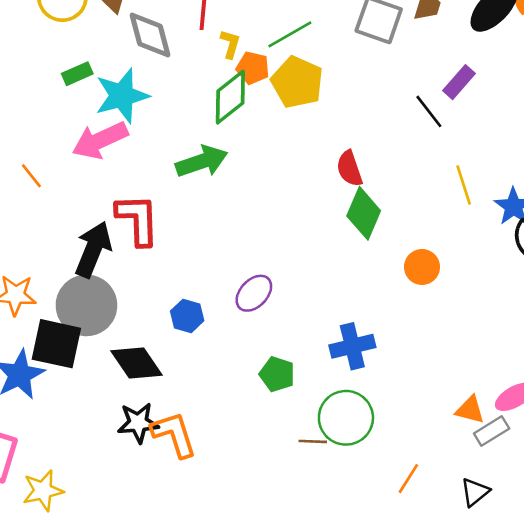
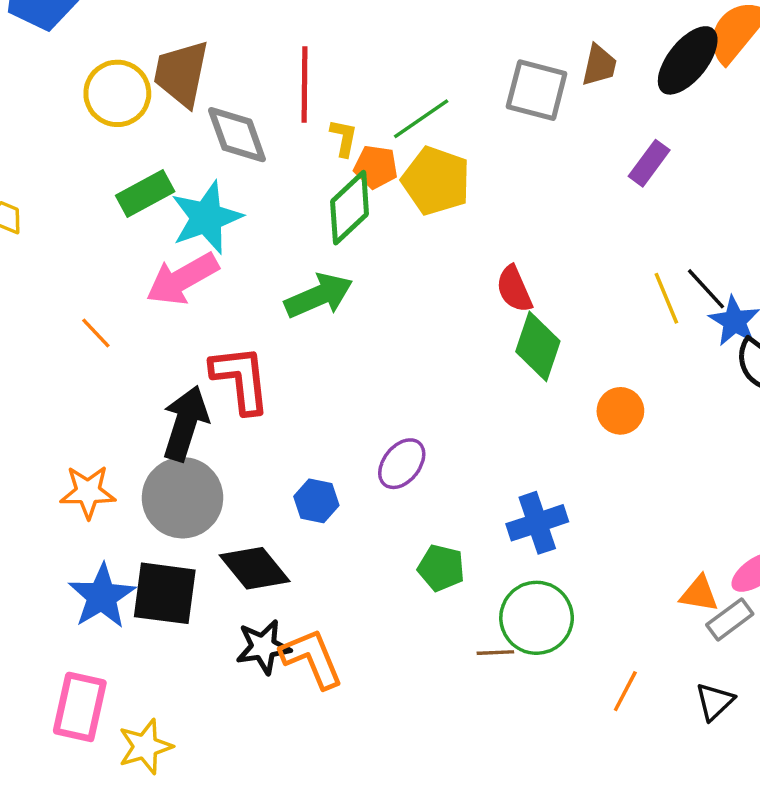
green rectangle: (77, 74) -> (145, 193), size x1.4
black line: (429, 111) -> (706, 289), moved
black square: (56, 344) -> (165, 593), moved

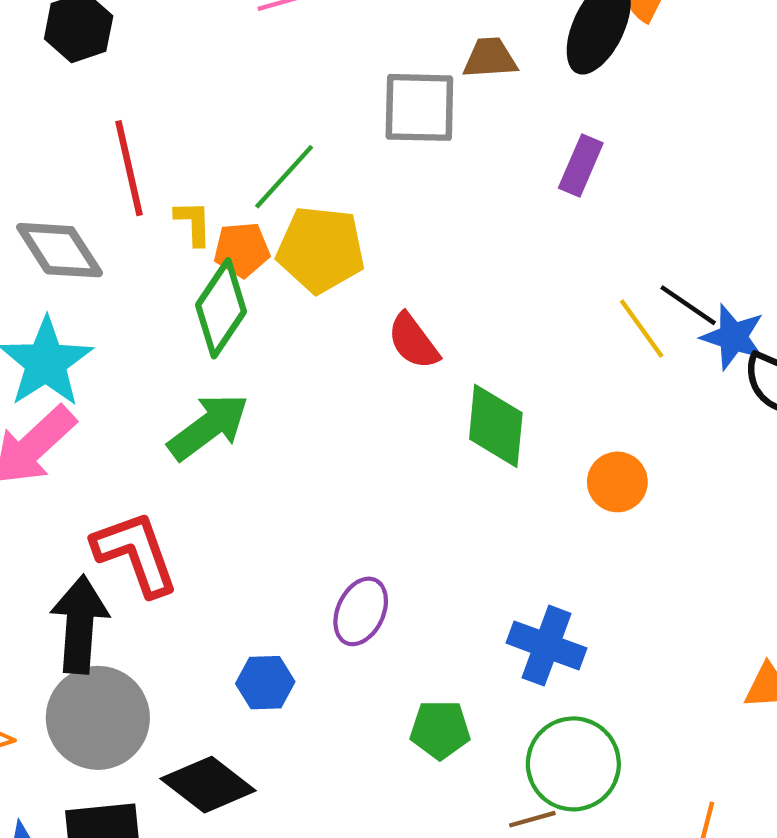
brown trapezoid: (599, 65) -> (490, 58), turned -93
red semicircle: (514, 289) -> (413, 341), moved
blue cross: (537, 523) -> (547, 646), turned -38

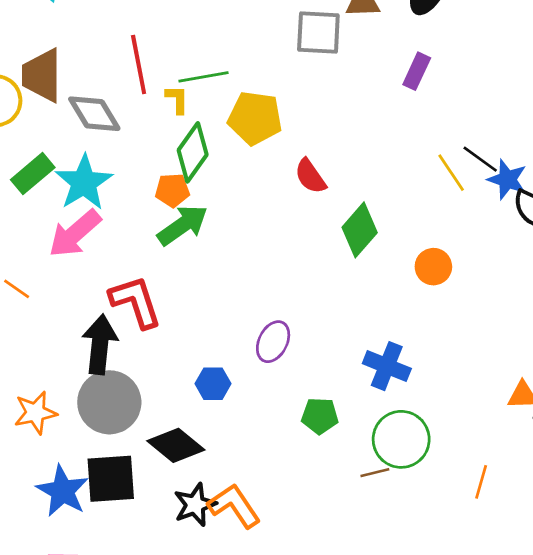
green line: (284, 177) -> (204, 77), moved, turned 36
orange pentagon: (242, 250) -> (172, 190), moved
green diamond: (496, 426) -> (360, 230), turned 34

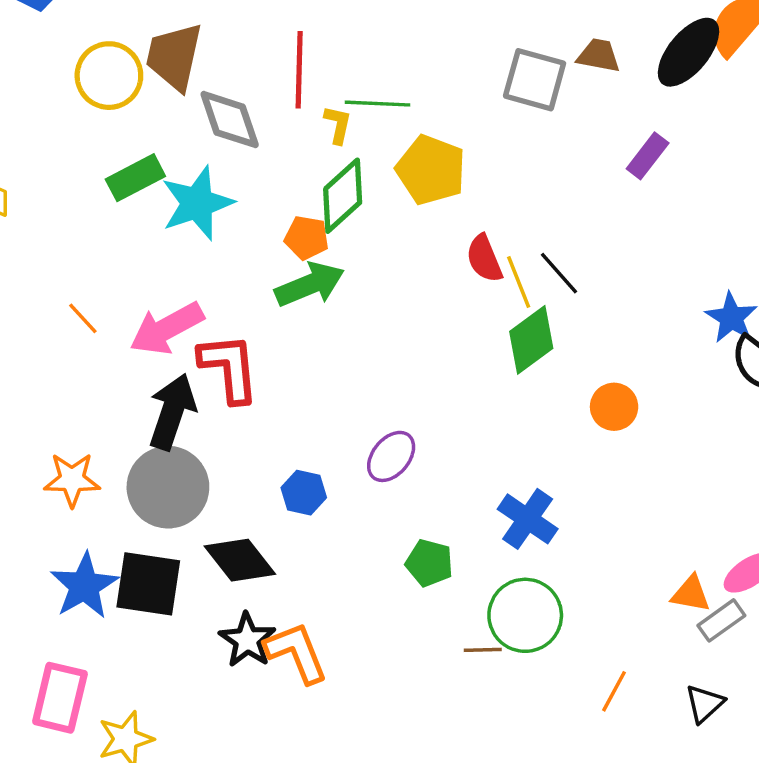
black line: (480, 159) -> (559, 273), moved
yellow line: (451, 173) -> (519, 282), moved
pink arrow: (75, 234) -> (167, 328), moved
black star: (195, 505) -> (247, 640), turned -30

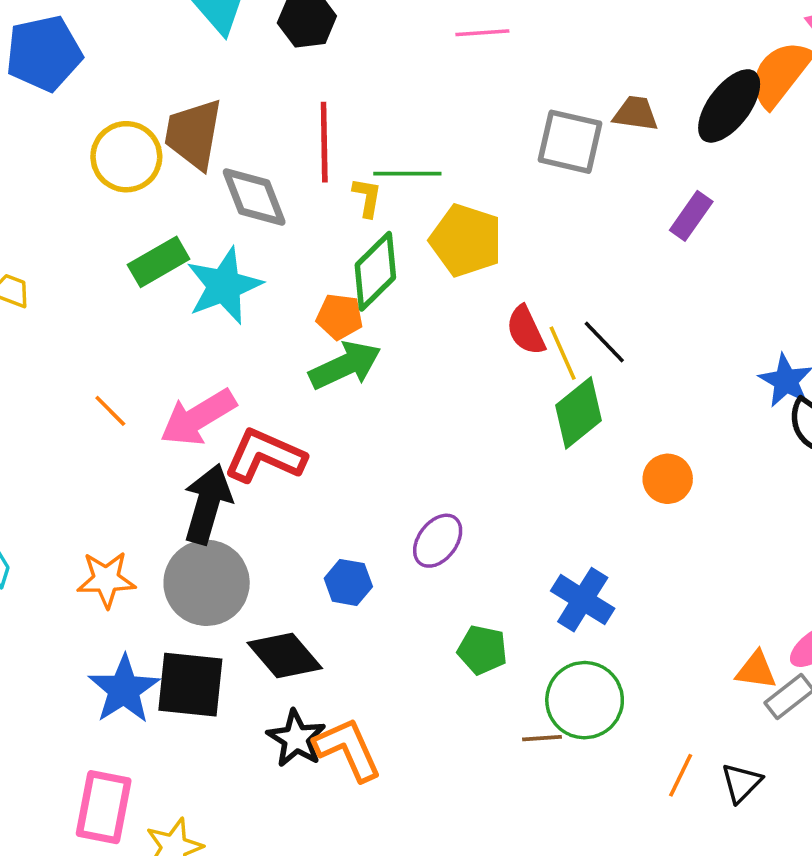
red L-shape: (229, 368) -> (265, 456), turned -58
black triangle: (704, 704) -> (741, 783), moved

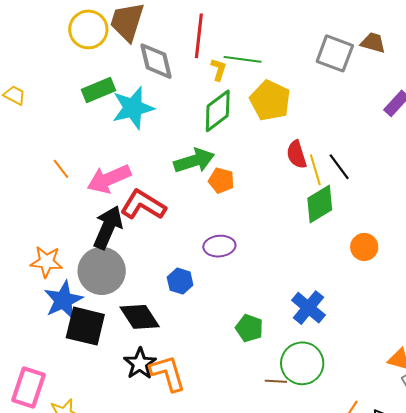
orange pentagon: (340, 317) -> (221, 180), moved
purple ellipse: (438, 541) -> (219, 246), moved, turned 40
blue star: (124, 689) -> (63, 300), moved

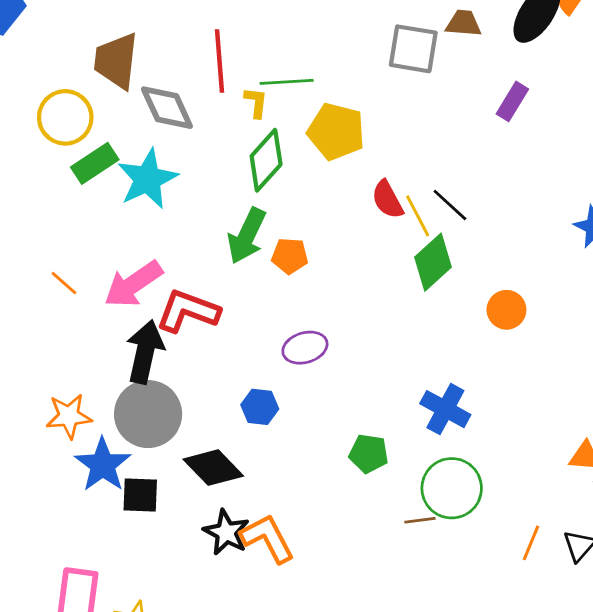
yellow circle: (88, 29) -> (65, 117), moved
green arrow: (194, 161) -> (247, 236), turned 144
black square: (85, 326) -> (140, 495), size x0.7

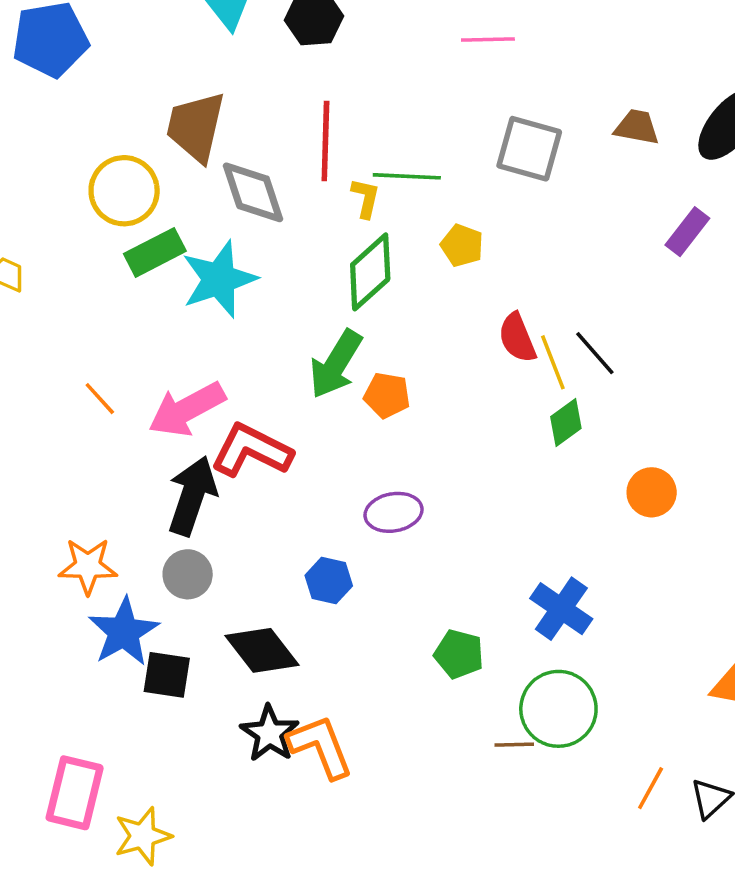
gray square: (413, 49) -> (529, 149), moved
yellow pentagon: (336, 132) -> (462, 245), size x0.6
green diamond: (433, 262) -> (566, 423), size x0.7
gray circle: (148, 414) -> (188, 574), size x0.6

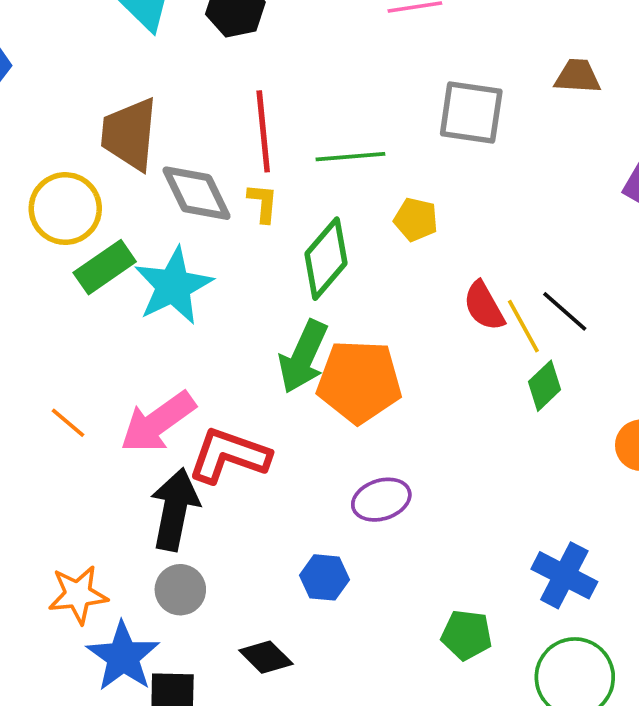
yellow L-shape: (366, 198) -> (263, 203), moved
orange pentagon: (387, 395) -> (359, 382), size x1.8
black diamond: (262, 650) -> (266, 657), size x0.7

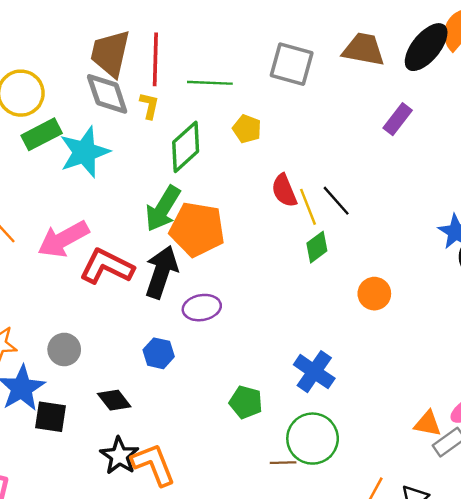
brown trapezoid: (578, 76) -> (364, 49), size x1.4
brown trapezoid: (130, 134) -> (110, 53), moved
black arrow: (175, 509) -> (161, 272), moved

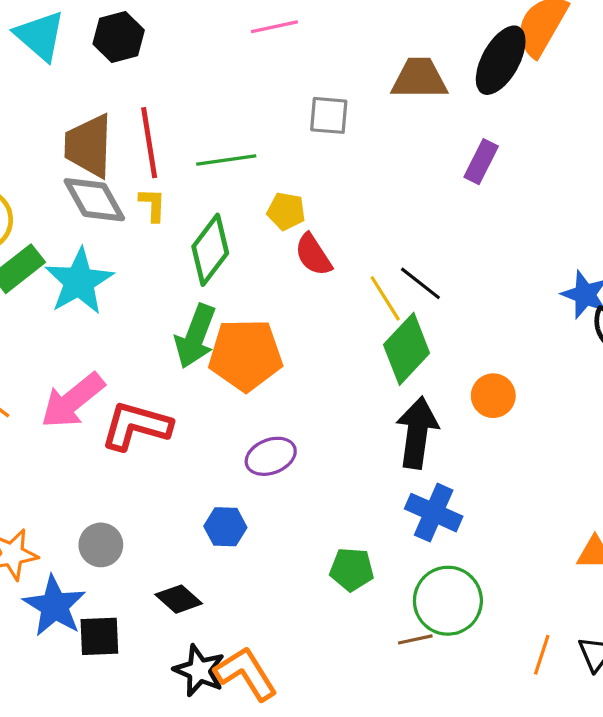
gray square: (292, 64) -> (329, 115), size x0.7
red semicircle: (284, 191) -> (313, 255), moved
green diamond: (317, 247) -> (407, 349), size x1.6
black arrow: (161, 272) -> (417, 433), moved

